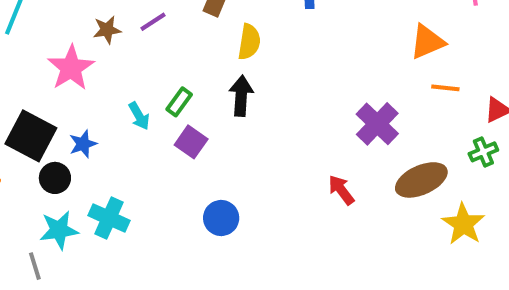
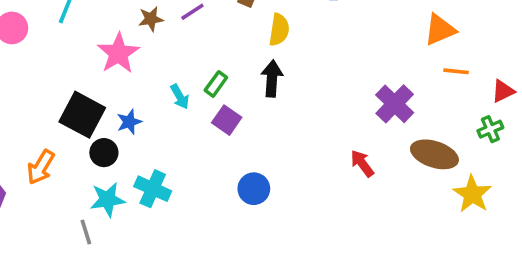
brown ellipse: (421, 180) -> (434, 154), turned 42

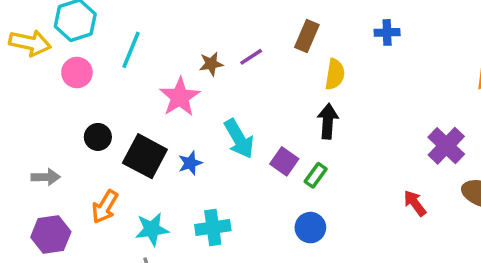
green rectangle: (216, 84) -> (316, 175), moved
cyan arrow: (180, 97) -> (239, 139), size x1.6
black circle: (104, 153) -> (98, 137), moved
cyan cross: (153, 189) -> (213, 228), turned -32
cyan star: (108, 200) -> (152, 229), moved

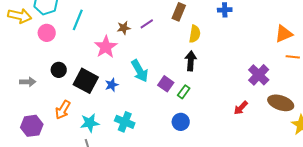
gray arrow: (46, 177) -> (28, 82), moved
red arrow: (415, 203) -> (241, 108), turned -98
cyan cross: (213, 228) -> (125, 122), turned 30

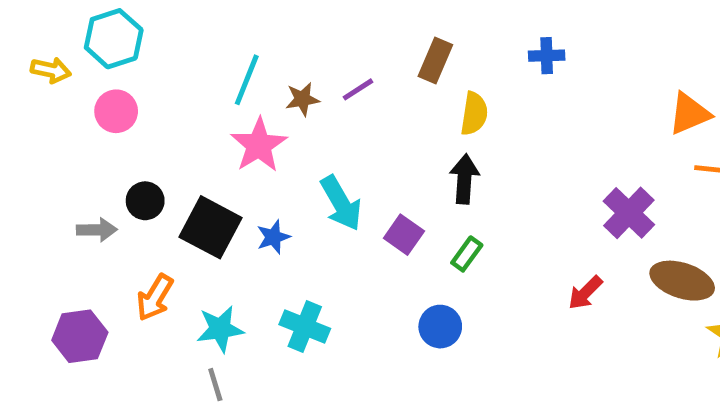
yellow arrow: (20, 16) -> (51, 70), size x0.7
cyan line: (78, 20) -> (247, 80), moved
gray arrow: (28, 82) -> (97, 230), moved
green rectangle: (184, 92) -> (467, 254), moved

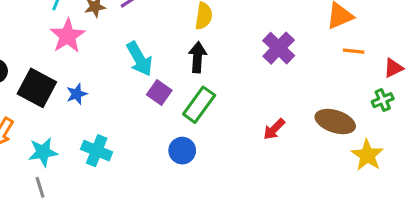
cyan arrow: (341, 203) -> (139, 59), moved
purple cross: (629, 213) -> (279, 48), moved
green rectangle: (467, 254) -> (199, 105), size x1.6

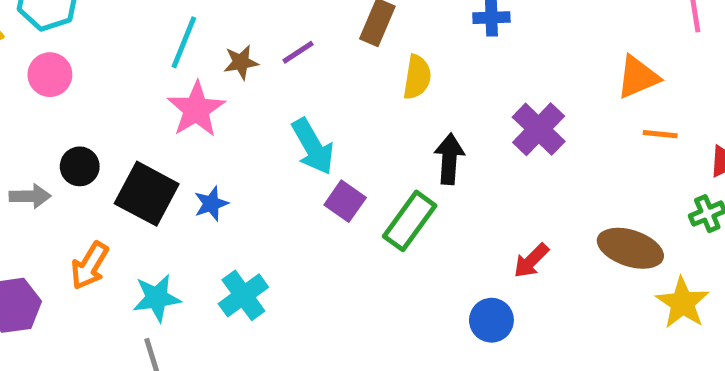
black arrow: (198, 57) -> (449, 159), moved
cyan cross: (97, 151) -> (243, 295), turned 32
blue circle: (182, 151) -> (491, 320), moved

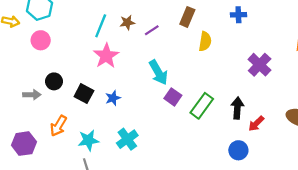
brown star: (241, 62) -> (127, 22), moved
black arrow: (449, 159) -> (237, 108), moved
black square: (147, 194) -> (84, 94), size x0.7

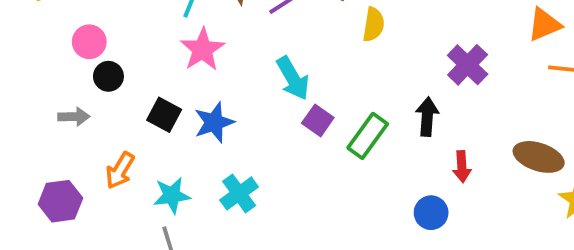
pink circle: (41, 40) -> (89, 42), moved
black circle: (54, 81) -> (108, 76), moved
blue star: (113, 98) -> (214, 122), size x1.5
black arrow: (237, 108) -> (427, 117), moved
red arrow: (256, 124) -> (462, 167), turned -49

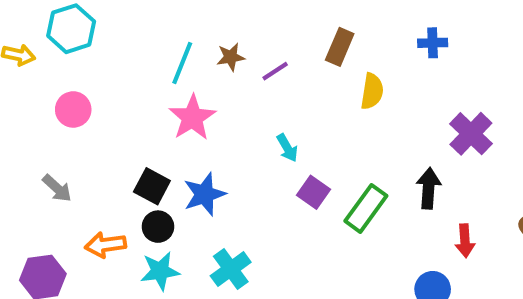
black circle: (108, 76) -> (158, 227), moved
cyan arrow: (293, 78) -> (287, 148), size x0.6
gray arrow: (74, 117) -> (57, 188), turned 44
orange arrow: (120, 170) -> (105, 245), turned 51

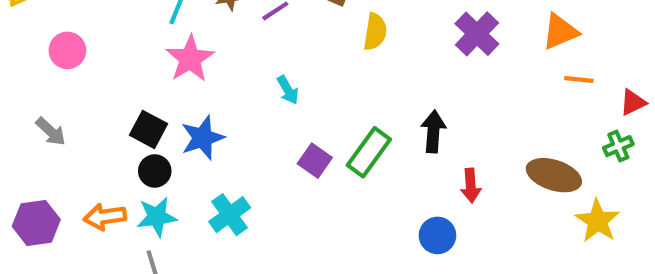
purple cross: (471, 134) -> (477, 34), moved
purple square: (313, 192) -> (315, 161), moved
orange arrow: (105, 245) -> (105, 217), moved

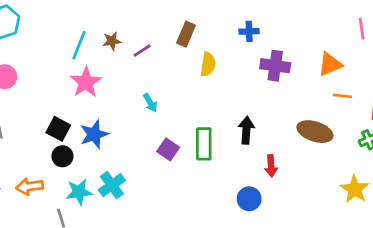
purple cross: (477, 34) -> (275, 66), turned -36
green rectangle: (369, 152) -> (204, 144), turned -36
brown ellipse: (554, 175) -> (315, 132), moved
cyan star: (157, 217) -> (79, 192), moved

